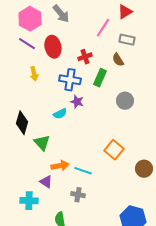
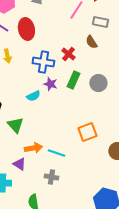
red cross: (85, 57) -> (68, 54), moved, turned -32
green rectangle: (100, 78) -> (73, 80), moved
orange square: (114, 150) -> (87, 132), turned 30

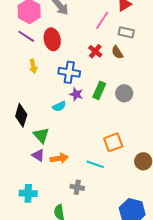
red cross: (68, 54) -> (95, 51), moved
cyan line: (56, 153) -> (95, 164), moved
purple triangle: (19, 164) -> (38, 155), moved

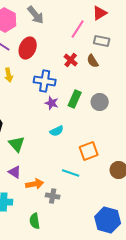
red ellipse: (52, 39) -> (28, 48), turned 35
cyan semicircle: (59, 106) -> (57, 131), moved
purple triangle: (38, 155) -> (15, 172), moved
orange arrow: (59, 158) -> (35, 184), moved

